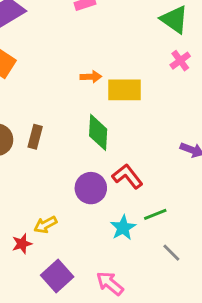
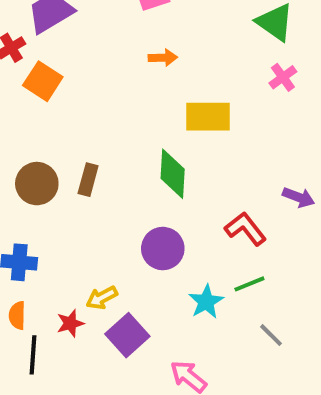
orange arrow: (91, 77) -> (163, 58), moved
red L-shape: (127, 176) -> (245, 229), moved
purple square: (57, 276) -> (127, 335), moved

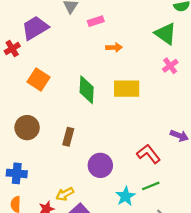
orange arrow: (163, 58) -> (114, 47), moved
orange square: (43, 81) -> (38, 79), moved
green diamond: (173, 174) -> (87, 90), moved
brown rectangle: (88, 180) -> (68, 137), moved

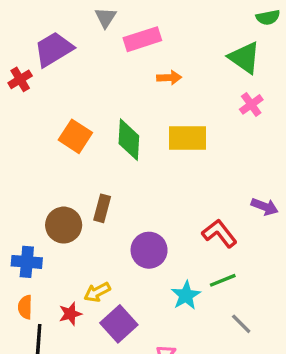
pink rectangle: (96, 21) -> (142, 39), size x1.5
orange square: (38, 79) -> (75, 136), moved
brown circle: (27, 128) -> (64, 225), moved

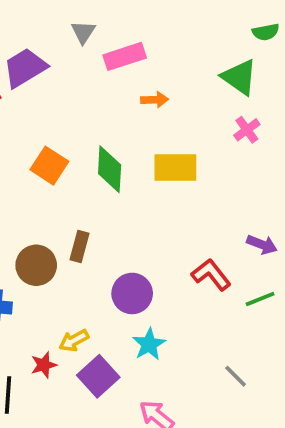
green line: (223, 280) -> (260, 299), moved
cyan star: (186, 295) -> (149, 344), moved

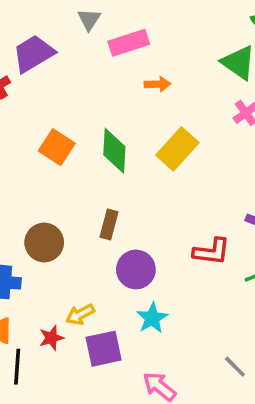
yellow rectangle: (175, 167) -> (177, 149), turned -48
brown rectangle: (79, 246) -> (109, 224), moved
red L-shape: (211, 275) -> (212, 251), turned 135
purple square: (98, 376) -> (104, 349), turned 30
gray line: (236, 376) -> (235, 367), moved

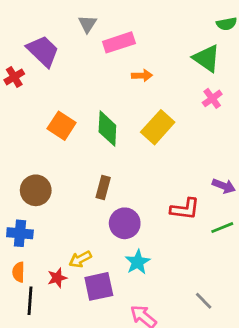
purple trapezoid: (33, 54) -> (43, 51), turned 75
brown circle: (44, 242) -> (36, 190), moved

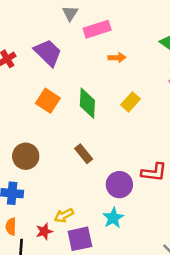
purple trapezoid: (43, 51) -> (48, 53), moved
yellow rectangle: (158, 127) -> (130, 102), size x0.7
brown rectangle: (103, 187) -> (84, 154), turned -54
purple circle: (125, 223) -> (119, 185), moved

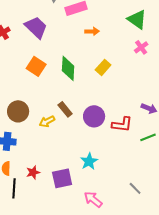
purple circle: (119, 185) -> (94, 116), moved
yellow arrow: (64, 215) -> (47, 121), moved

